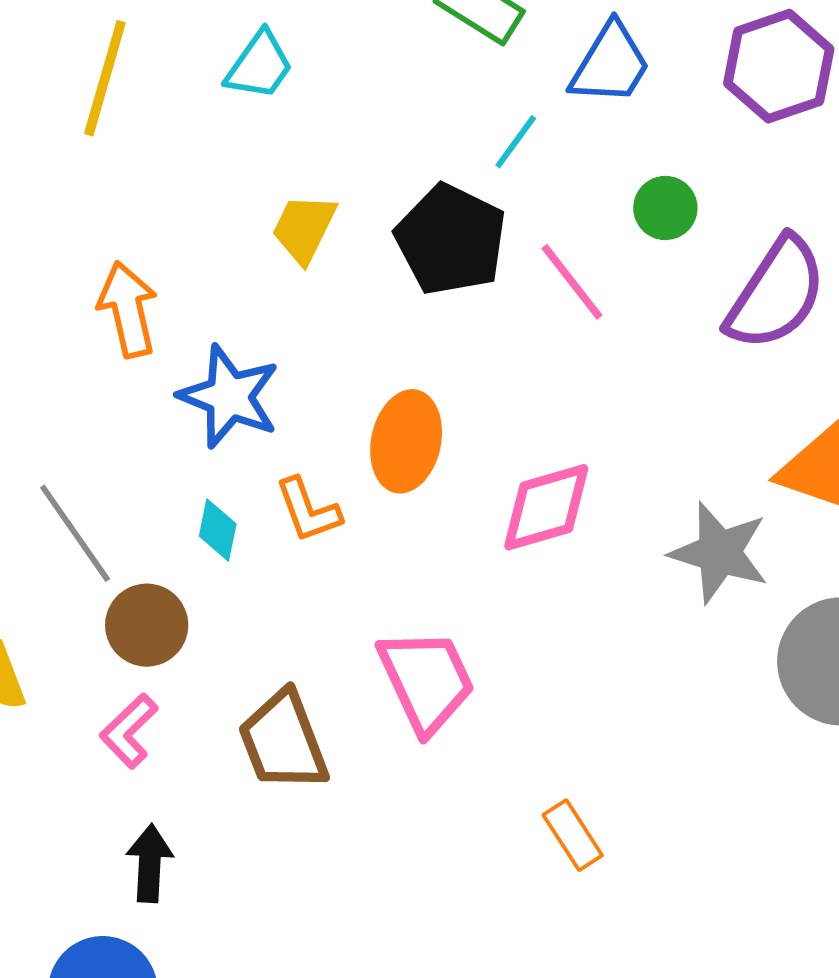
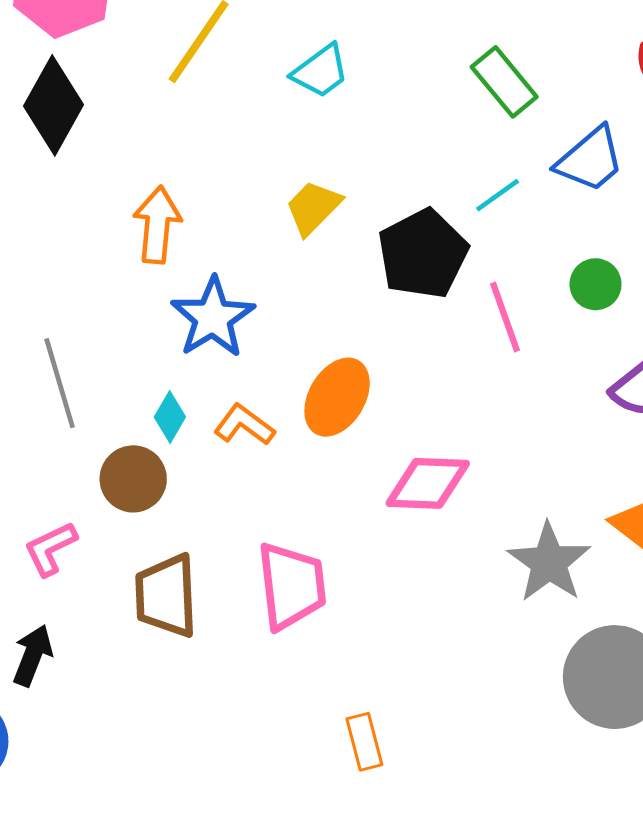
orange L-shape: (308, 510) -> (244, 425), turned 128
brown circle: (147, 625) -> (133, 479), moved

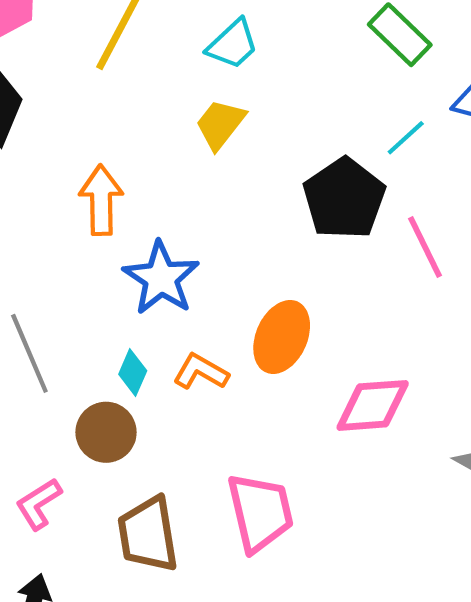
yellow trapezoid: (313, 208) -> (220, 124), moved

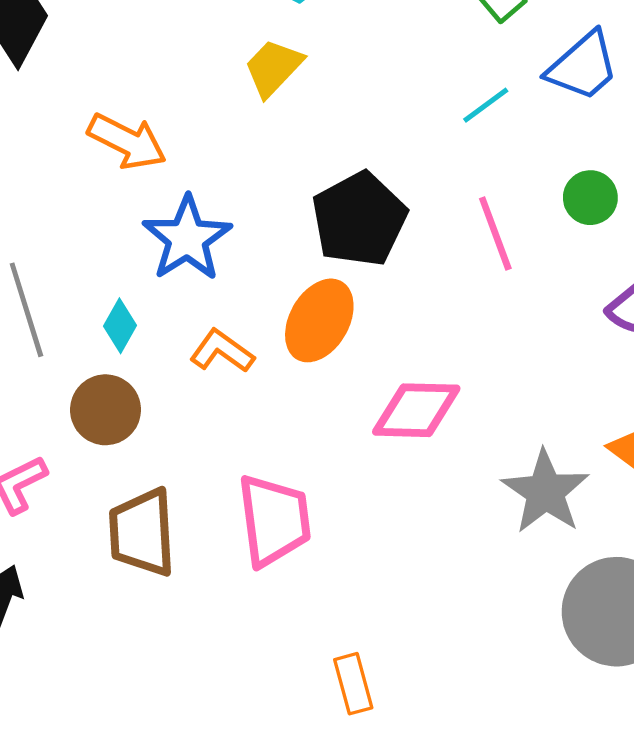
black pentagon: (344, 199) -> (359, 219), moved
orange arrow: (101, 200) -> (127, 141), turned 112
cyan diamond: (133, 372) -> (120, 326), moved

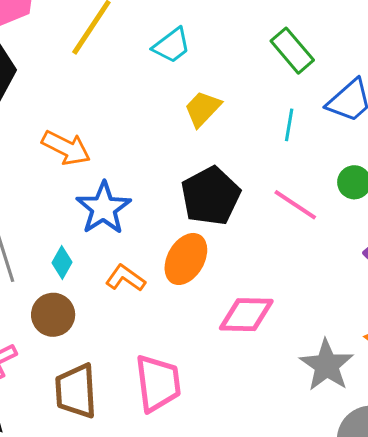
yellow trapezoid: (273, 68) -> (203, 109), moved
cyan line: (486, 105) -> (289, 125), turned -44
pink line: (495, 234) -> (295, 205), turned -36

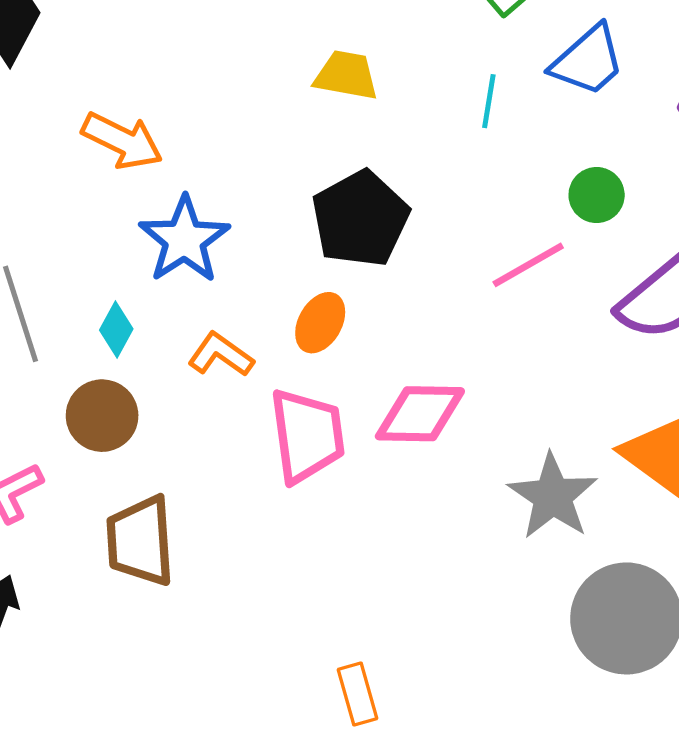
yellow trapezoid: (203, 109) -> (346, 75), turned 57
pink line: (295, 205) -> (528, 265), moved, turned -63
orange ellipse: (186, 259) -> (320, 323), size x0.7
pink trapezoid: (158, 383) -> (307, 436), moved

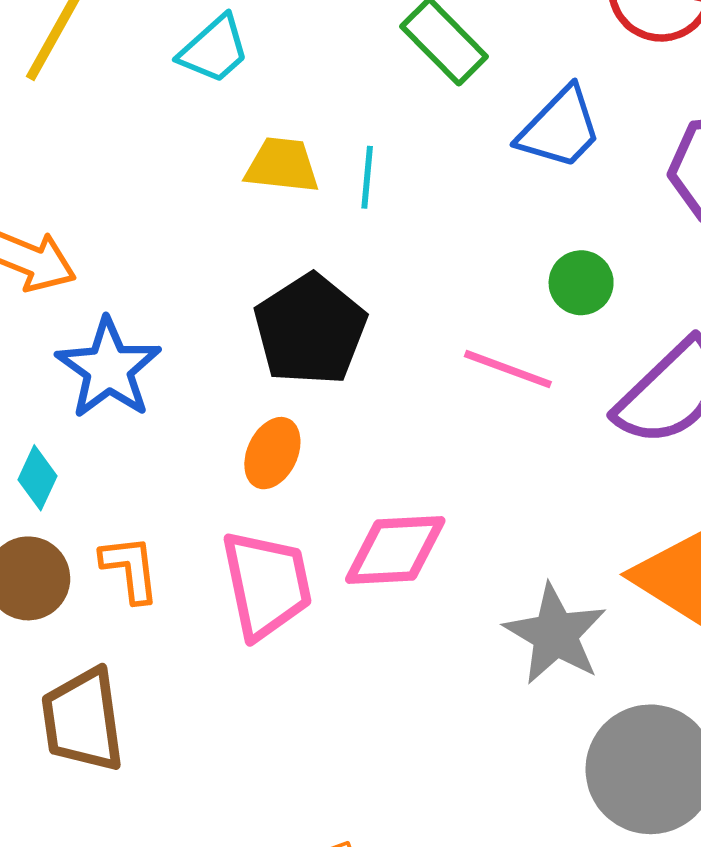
cyan line: (489, 101) -> (367, 177), moved
pink line: (528, 265) -> (508, 369), turned 54
orange L-shape: (221, 355) -> (130, 569), moved, turned 52

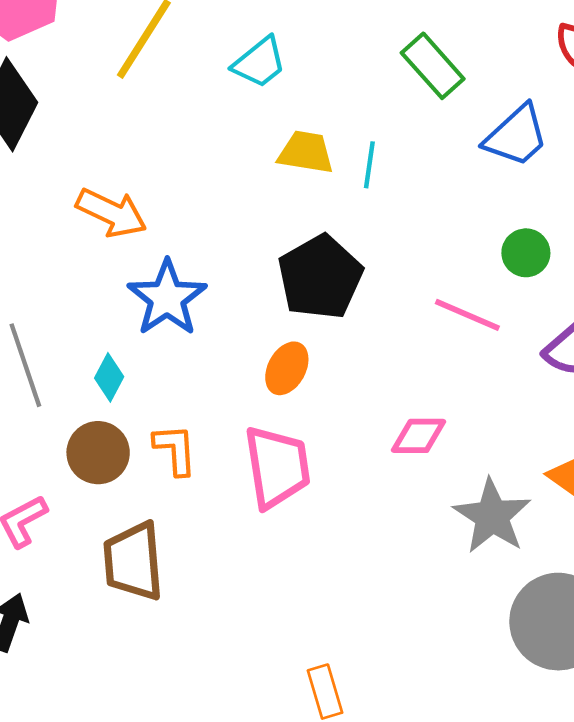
pink diamond: (395, 550) -> (419, 436), moved, size x0.7

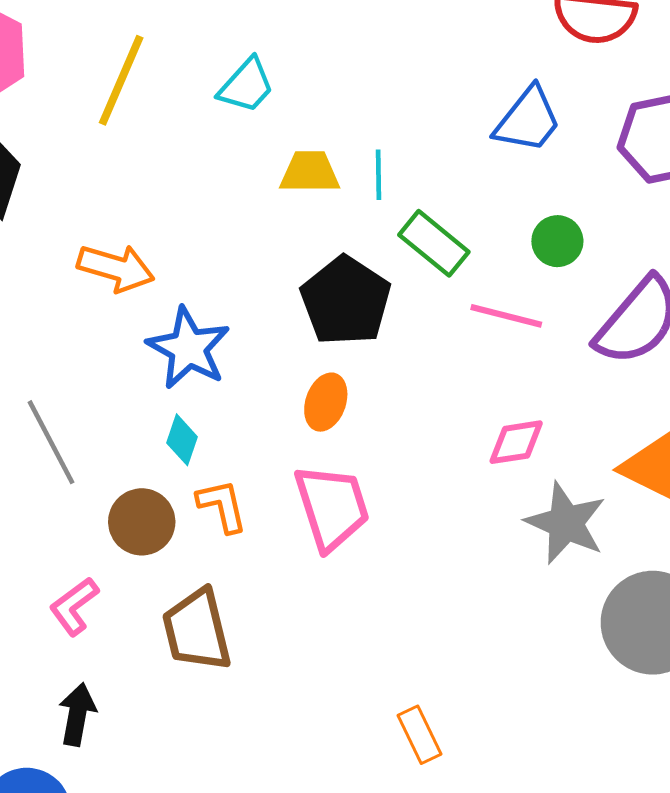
green rectangle: (433, 66) -> (434, 243), moved
cyan diamond: (109, 377) -> (182, 440), moved
pink diamond: (419, 436) -> (516, 442), moved

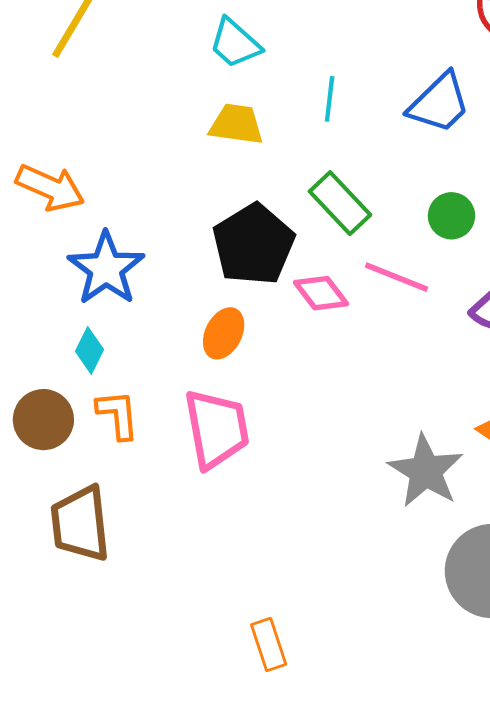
cyan trapezoid: (246, 86) -> (235, 43), moved, turned 82
cyan line: (379, 175) -> (330, 99), moved
pink diamond: (516, 442) -> (321, 293), moved, turned 54

